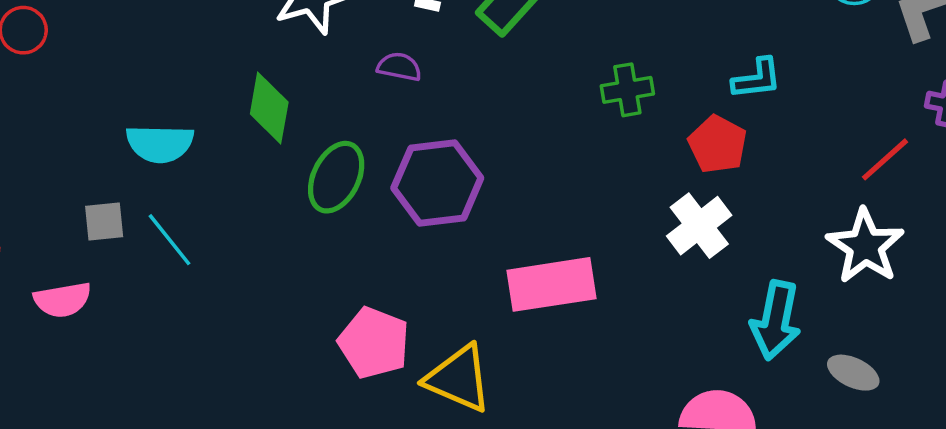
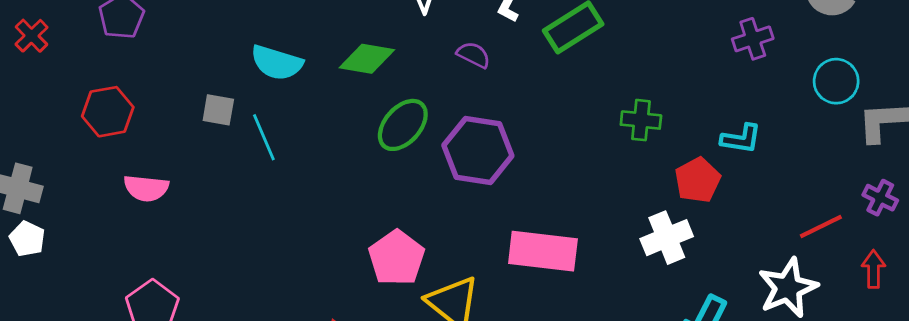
green diamond: (269, 108) -> (367, 59), turned 74
pink semicircle: (62, 300) -> (146, 188), moved

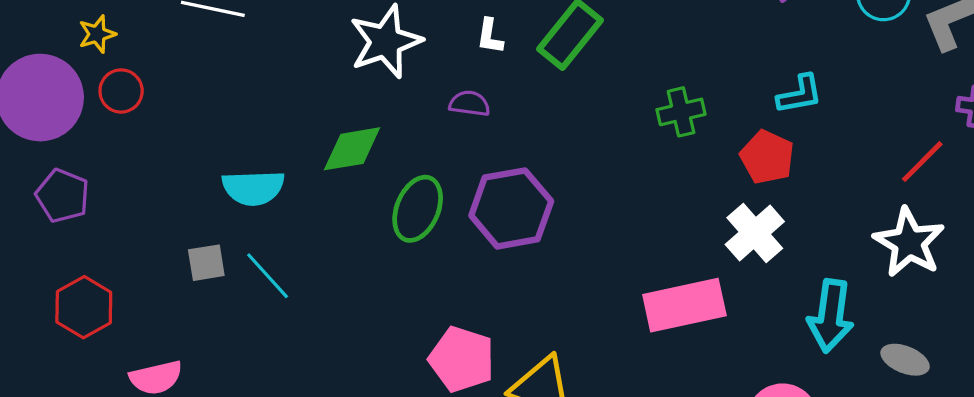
pink rectangle: (543, 251) -> (684, 305), moved

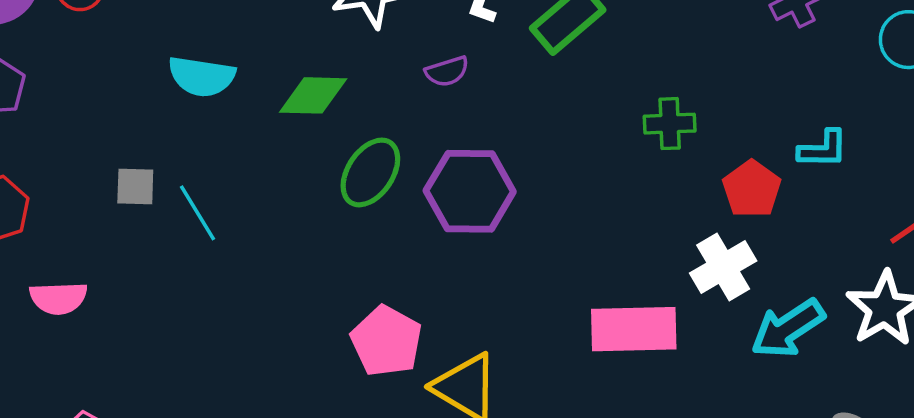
cyan L-shape: (800, 94) -> (823, 149), moved
purple semicircle: (470, 103) -> (447, 71), turned 144
cyan semicircle: (253, 188) -> (202, 76), moved
cyan arrow: (831, 316) -> (788, 328), moved, turned 38

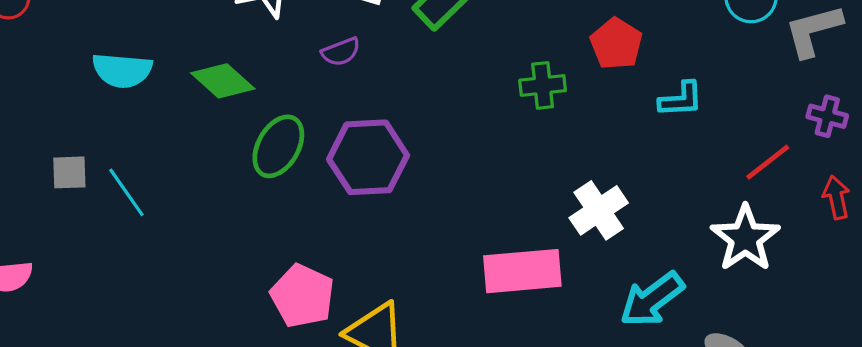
green diamond: (313, 95) -> (223, 81), turned 44
red pentagon: (752, 189) -> (616, 44), moved
cyan arrow: (788, 328) -> (652, 299), moved

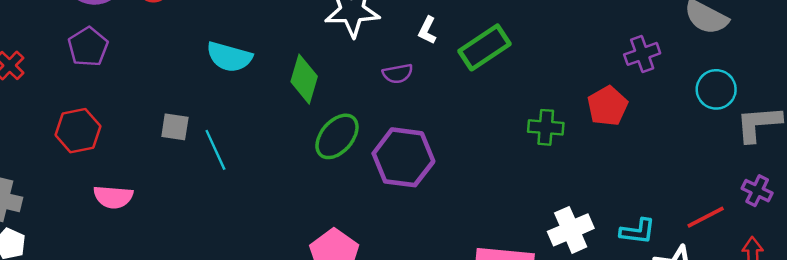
green diamond: (223, 81) -> (304, 79), turned 54
cyan L-shape: (681, 99) -> (638, 231), moved

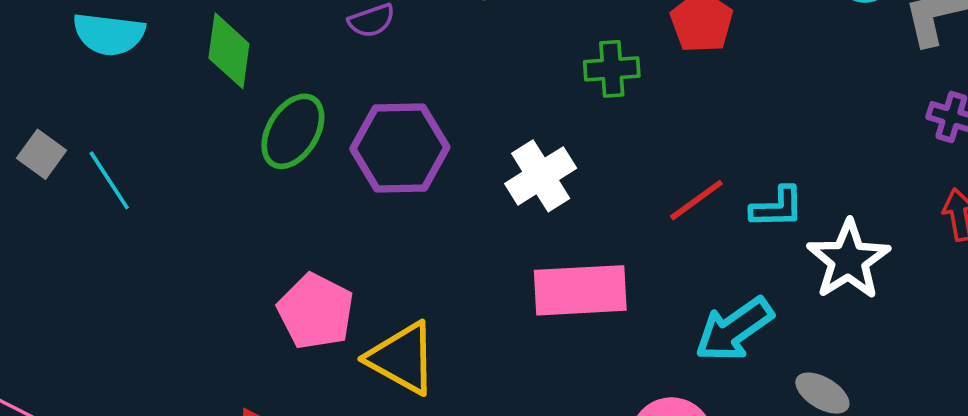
gray square: (175, 127) -> (42, 154), turned 36
red line: (706, 217) -> (696, 200), moved
white cross: (571, 230) -> (541, 176), moved

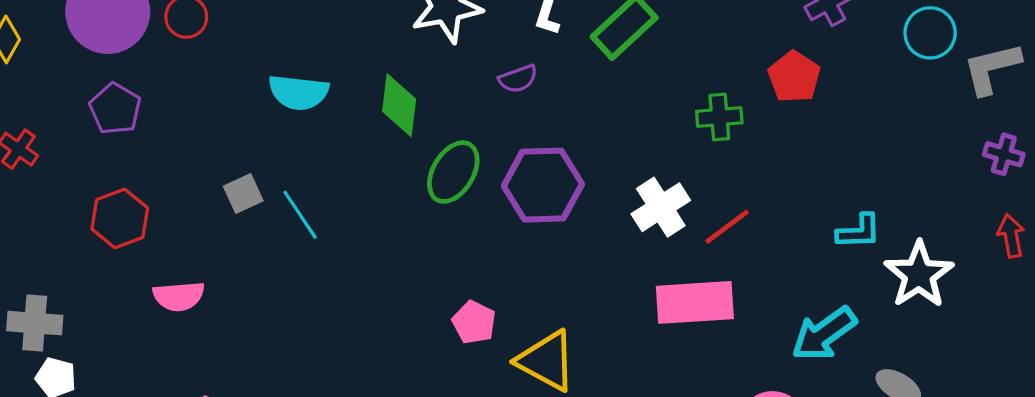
gray square: (42, 154) -> (243, 193), turned 30
red line: (696, 200) -> (727, 227), moved
pink pentagon: (316, 311) -> (474, 322), size x0.7

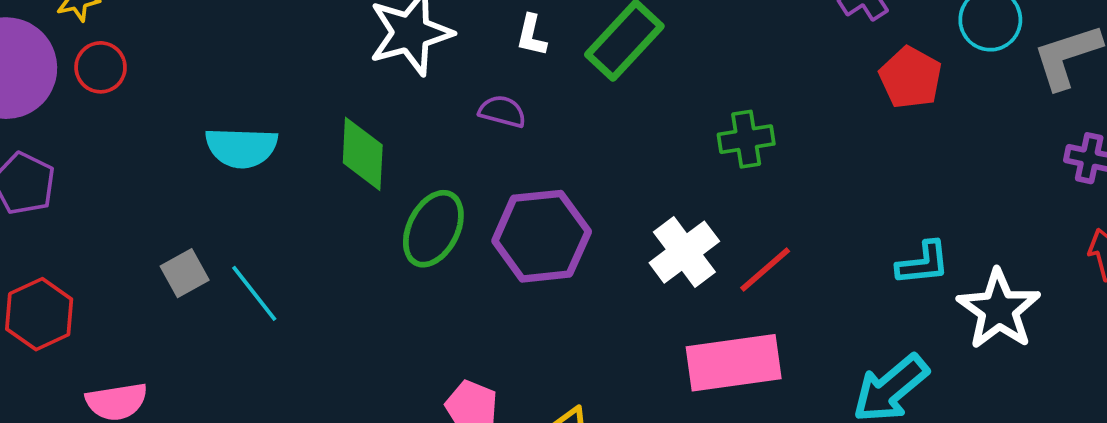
red pentagon: (794, 77) -> (911, 78), moved
purple semicircle: (518, 79) -> (502, 111), turned -141

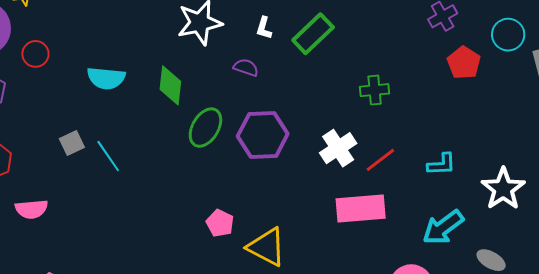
red circle: (101, 67) -> (35, 54), moved
cyan L-shape: (923, 263) -> (442, 164), moved

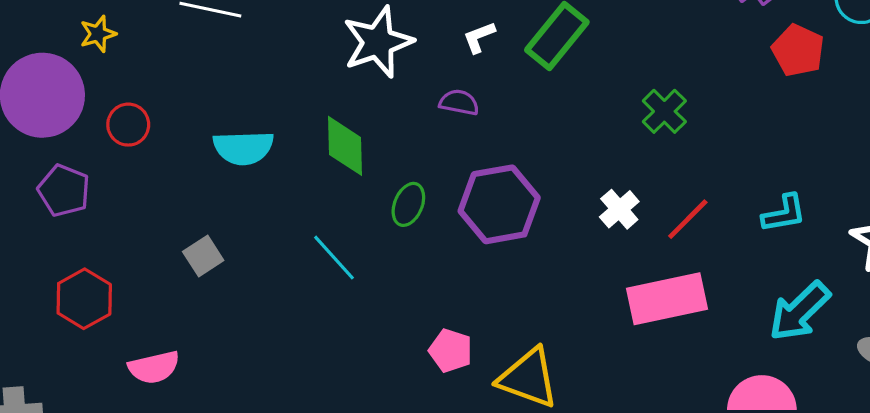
white L-shape: (264, 28) -> (479, 37), turned 60
green cross: (375, 90) -> (664, 111), turned -32
green ellipse: (205, 128) -> (408, 204), size x0.7
white cross: (338, 148) -> (619, 209), size x0.7
cyan line: (108, 156) -> (334, 258), moved

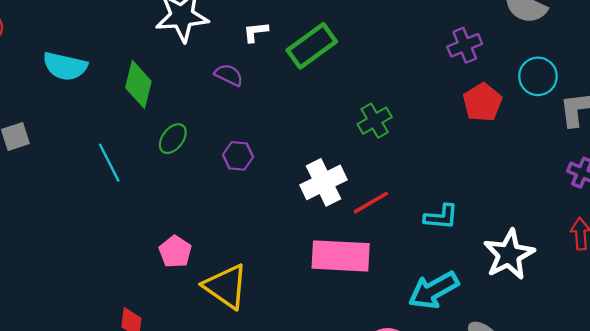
purple hexagon: (499, 204) -> (238, 156), size x0.5
white cross: (619, 209) -> (324, 182), size x1.5

